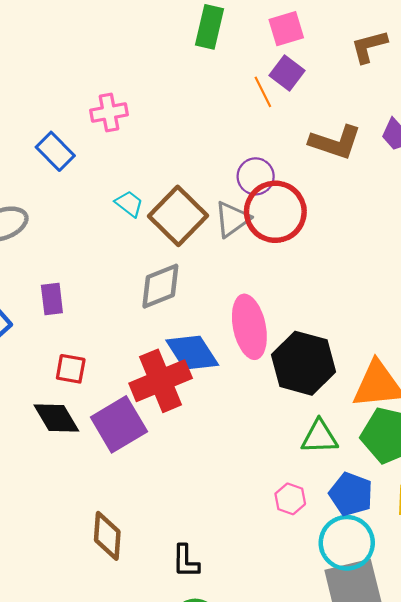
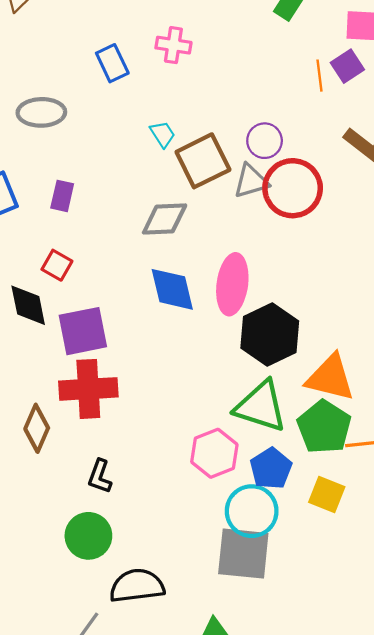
purple circle: (256, 176) -> (265, 141), moved
red cross: (161, 381) -> (88, 389), moved
green triangle: (320, 437) -> (261, 406), size x1.5
pink hexagon: (290, 499) -> (214, 453), size x1.6

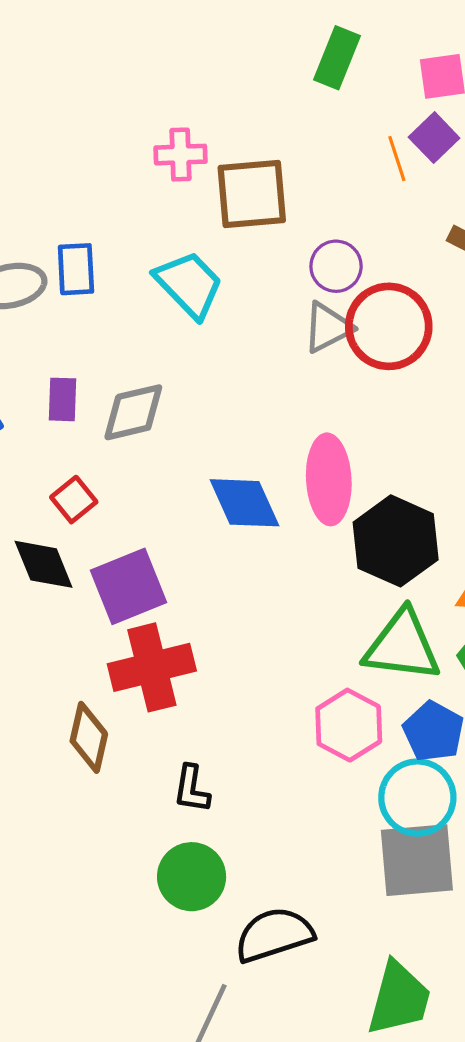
blue rectangle: (112, 63) -> (76, 269), moved, turned 33
cyan trapezoid: (163, 134) -> (189, 284), size x1.8
brown square: (203, 161) -> (252, 194), moved, turned 32
gray diamond: (165, 219) -> (133, 412), moved
red square: (57, 265) -> (74, 500), turned 32

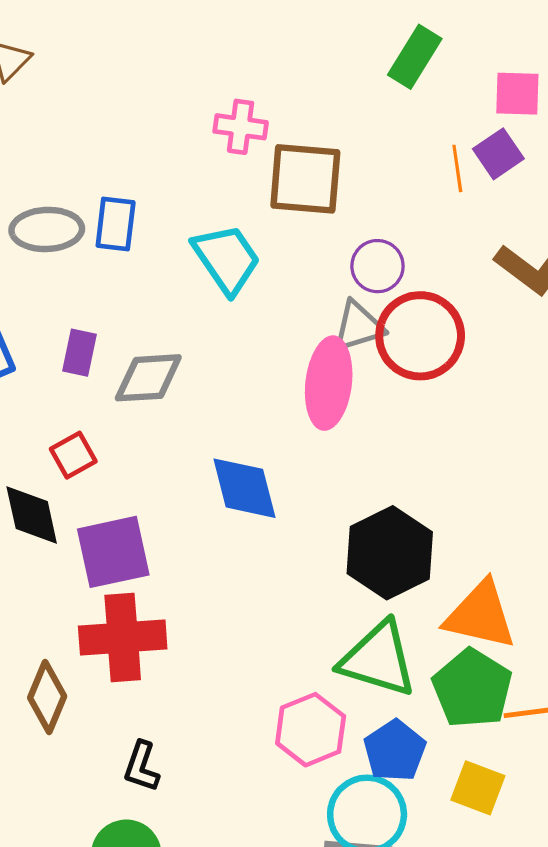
pink ellipse: (329, 479) -> (329, 383), moved

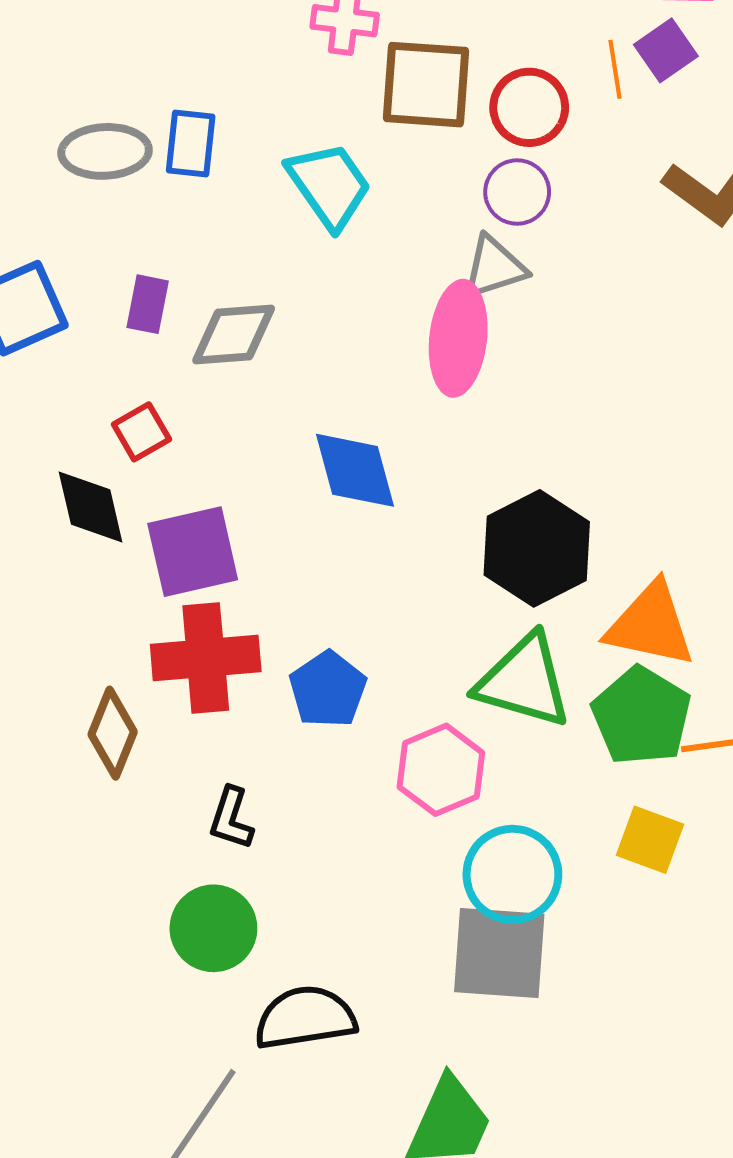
red circle: (420, 336) -> (529, 107), moved, size x0.7
blue pentagon: (395, 751) -> (328, 689), moved

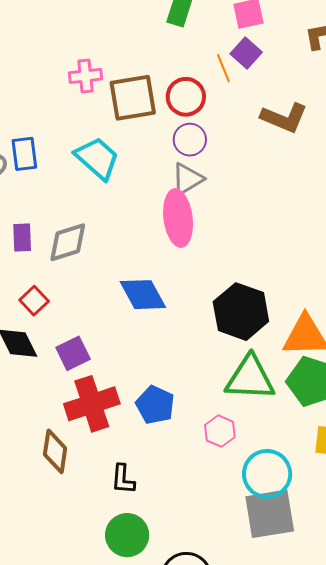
purple square: (193, 552) -> (73, 353), size x0.7
pink hexagon: (441, 770) -> (220, 431), size x0.7

